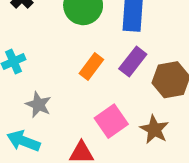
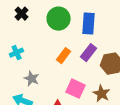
pink square: (111, 121) -> (76, 89), turned -30

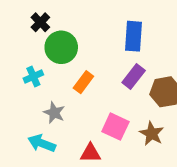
green circle: (59, 19) -> (61, 47), moved
orange rectangle: (64, 56) -> (83, 82), moved

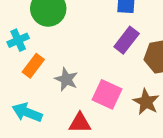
orange rectangle: (83, 82) -> (33, 66), moved
gray star: (54, 113) -> (66, 79), moved

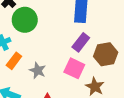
pink square: (107, 94) -> (74, 68), moved

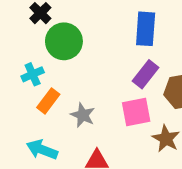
pink square: (74, 68) -> (136, 112), turned -36

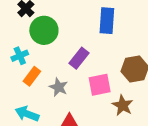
purple rectangle: (146, 74) -> (79, 58), moved

